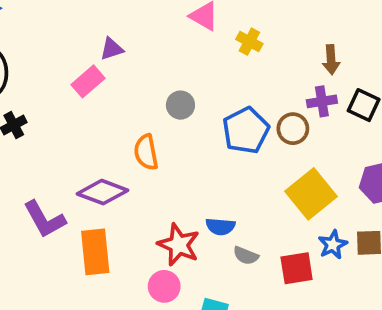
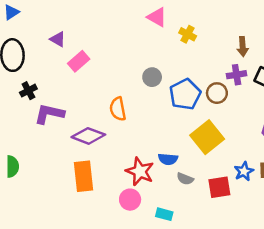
purple triangle: (112, 49) -> (58, 39), moved, turned 49
gray circle: (180, 105) -> (152, 77), moved
yellow square: (311, 194) -> (207, 137), moved
purple L-shape: (44, 219) -> (49, 114), moved, turned 132

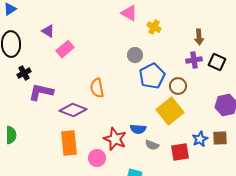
gray circle: (152, 77) -> (135, 55), moved
brown circle: (217, 93) -> (178, 86), moved
pink circle: (130, 200) -> (97, 158), moved

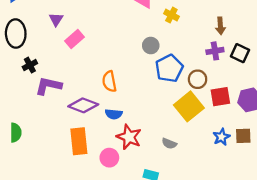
purple triangle: (48, 31) -> (56, 19), turned 32
blue semicircle: (138, 129) -> (114, 114), moved
red square: (180, 152) -> (220, 97), moved

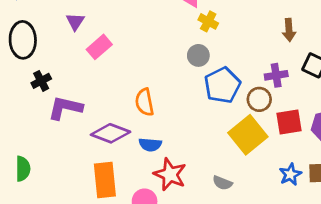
yellow cross: (171, 15) -> (208, 21), moved
purple cross: (215, 51) -> (276, 75), moved

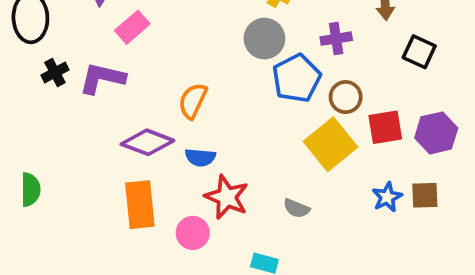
gray circle: (198, 55) -> (264, 39), size x1.4
purple cross: (276, 75) -> (336, 39), moved
orange semicircle: (145, 102) -> (193, 101), turned 36
purple L-shape: (65, 108) -> (102, 78), moved

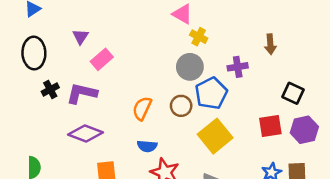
black square: (419, 52) -> (293, 93), moved
brown circle: (346, 97) -> (181, 106), moved
purple diamond: (147, 142) -> (85, 134), moved
yellow square: (331, 144) -> (215, 136), moved

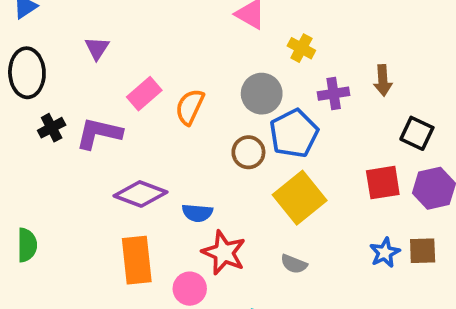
yellow cross: (199, 37) -> (301, 48), moved
brown arrow: (270, 44) -> (383, 80), moved
pink rectangle: (102, 59) -> (144, 94), moved
orange semicircle: (142, 108) -> (190, 107), moved
purple diamond: (85, 134) -> (141, 194), moved

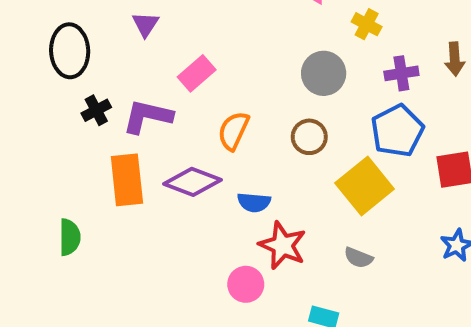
orange semicircle: (190, 107) -> (233, 131), moved
blue pentagon: (294, 133) -> (397, 131), moved
orange rectangle: (137, 260) -> (127, 180), moved

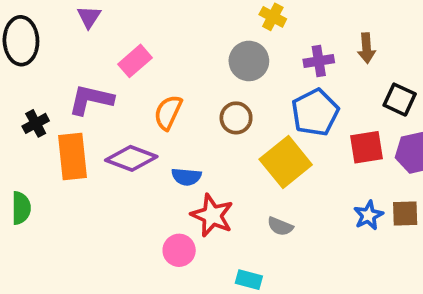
yellow cross: (367, 24) -> (273, 17), moved
black cross: (96, 110) -> (36, 123), moved

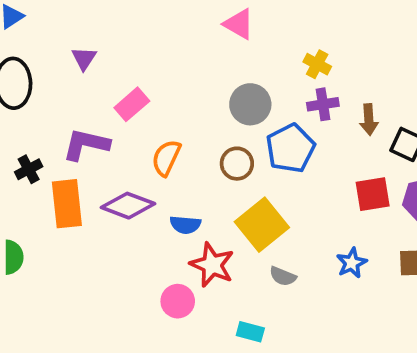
yellow cross: (273, 17) -> (317, 64), moved
brown arrow: (367, 48) -> (369, 120), moved
blue pentagon: (315, 112) -> (290, 148), moved
yellow square: (286, 162) -> (262, 225), moved
blue star: (368, 215) -> (352, 263), moved

